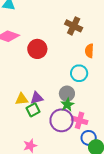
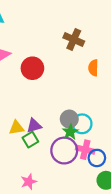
cyan circle: (79, 73) -> (82, 124), moved
blue circle: (89, 138) -> (97, 158), moved

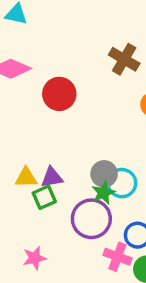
pink cross: (85, 150) -> (117, 257), moved

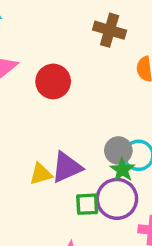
purple triangle: (52, 177) -> (67, 167), size x1.4
green square: (44, 197) -> (87, 204), moved, turned 35

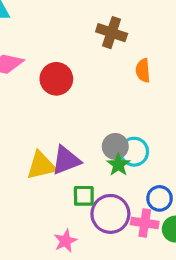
yellow triangle: (41, 174) -> (41, 166), size x1.4
purple circle: (117, 199) -> (110, 214), moved

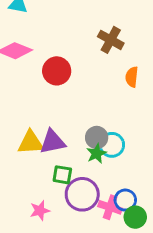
blue circle: (160, 198) -> (125, 200), moved

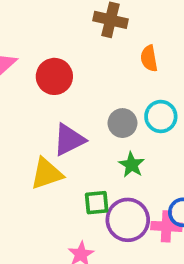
gray circle: (97, 138) -> (122, 123), moved
purple triangle: (52, 142) -> (69, 140), moved
cyan circle: (112, 145) -> (161, 116), moved

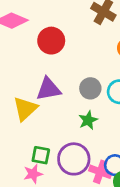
yellow triangle: (47, 174) -> (25, 109), turned -40
green square: (97, 203) -> (41, 155), moved

